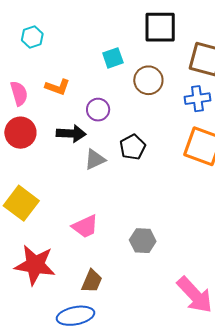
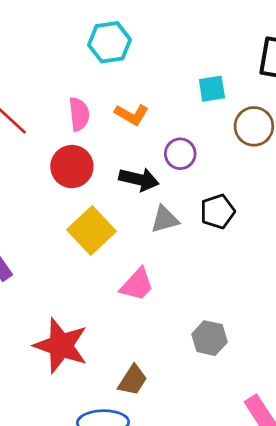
cyan hexagon: (32, 37) -> (110, 42), size x1.4
yellow square: (21, 203) -> (91, 231), moved
pink trapezoid: (85, 226) -> (137, 285), moved, turned -32

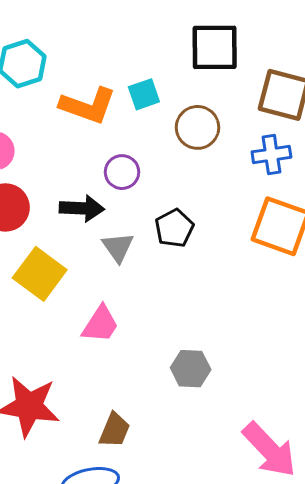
orange L-shape: (132, 114) -> (88, 106), moved, size x1.5
gray triangle: (165, 219) -> (118, 247), turned -40

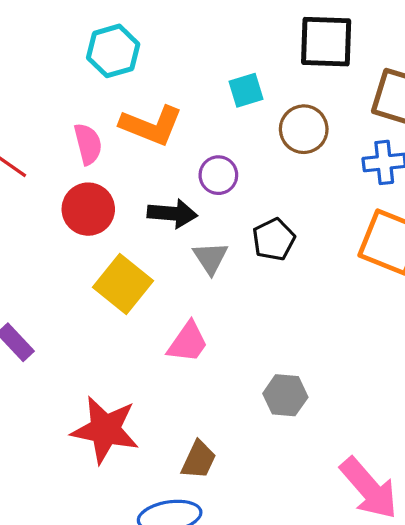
orange L-shape: (88, 106) -> (151, 125), moved

